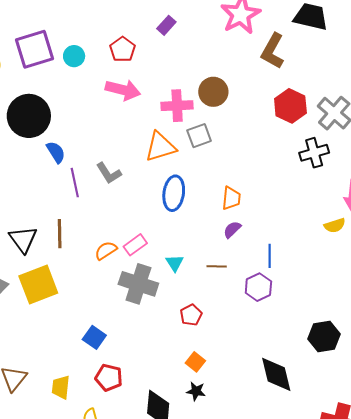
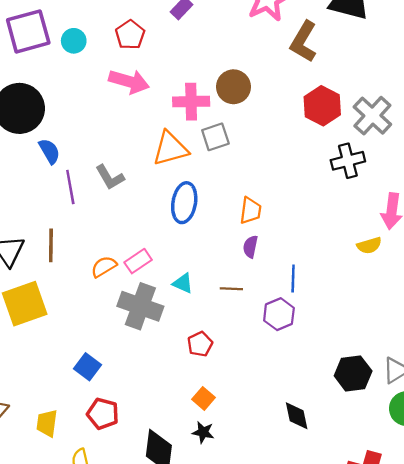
purple semicircle: (232, 230) -> (250, 247), turned -36
cyan triangle: (175, 263) -> (183, 283), turned -36
black diamond: (276, 374) -> (297, 416), size x0.7

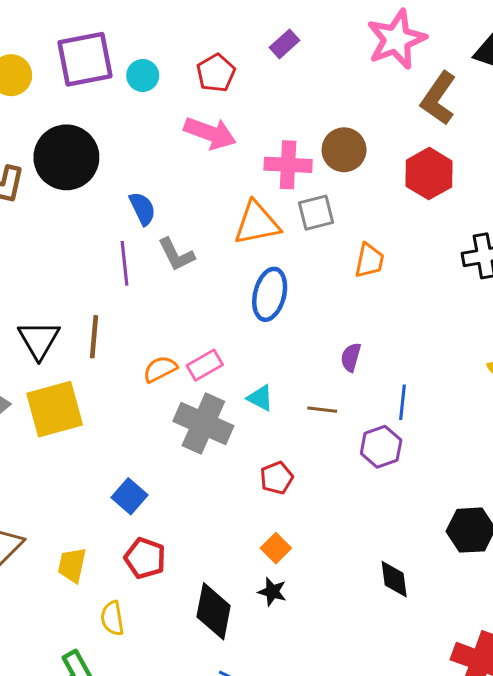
red hexagon: (322, 106) -> (429, 174), moved
blue semicircle: (49, 151) -> (142, 209), moved
orange trapezoid: (251, 211) -> (369, 261), moved

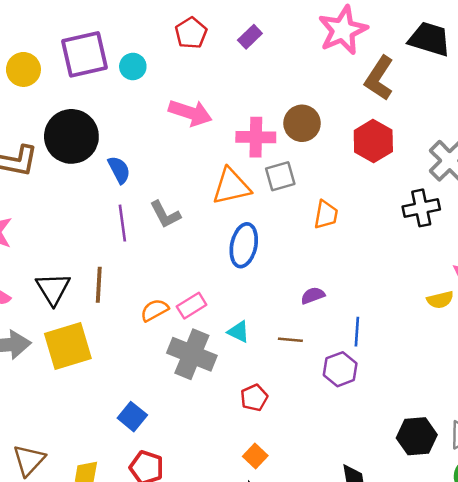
red pentagon: (216, 73) -> (191, 33), moved
blue semicircle: (142, 209) -> (119, 170), moved
purple semicircle: (351, 357) -> (313, 296), turned 55

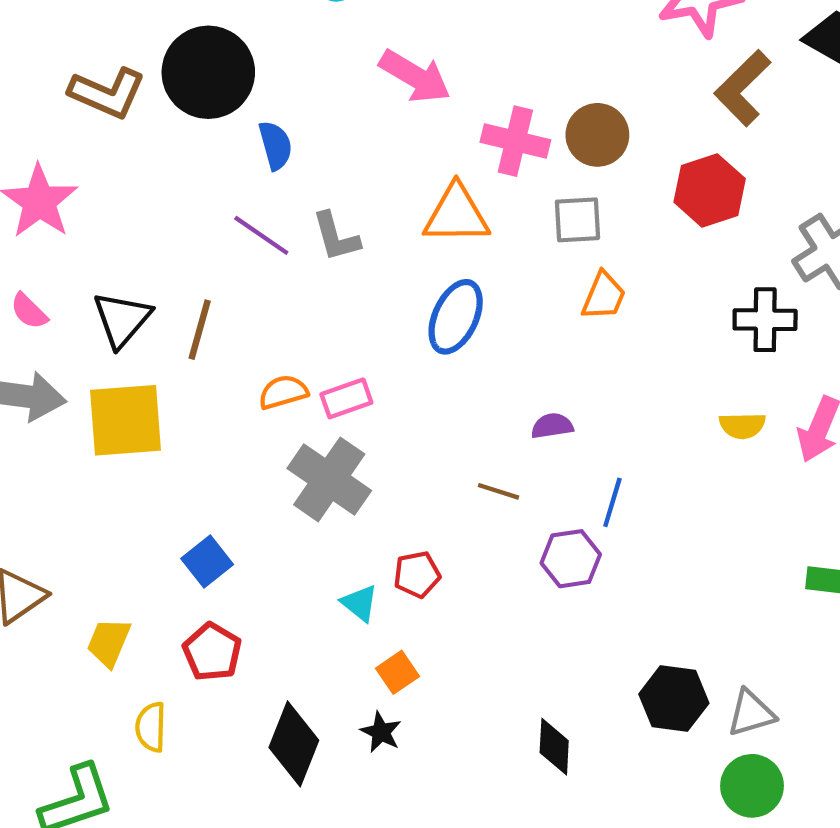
gray square: (280, 176) -> (578, 220), moved
purple line: (122, 223) -> (261, 235), turned -60
yellow semicircle: (440, 300) -> (742, 426), moved
cyan triangle: (239, 332) -> (360, 603), moved

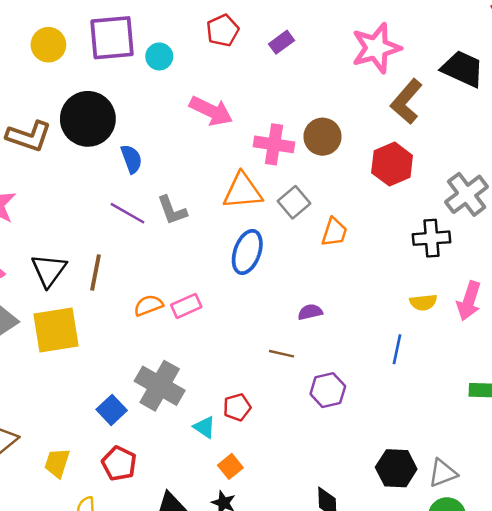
gray square: (578, 220) -> (294, 202), moved, turned -32
gray cross: (329, 479) -> (160, 386), moved
blue line: (612, 502) -> (397, 349), moved

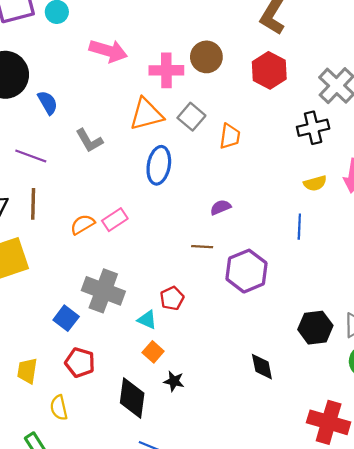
purple line: (128, 213) -> (31, 156), moved
purple hexagon: (328, 390) -> (247, 271), size x1.4
orange square: (230, 466) -> (153, 352), moved

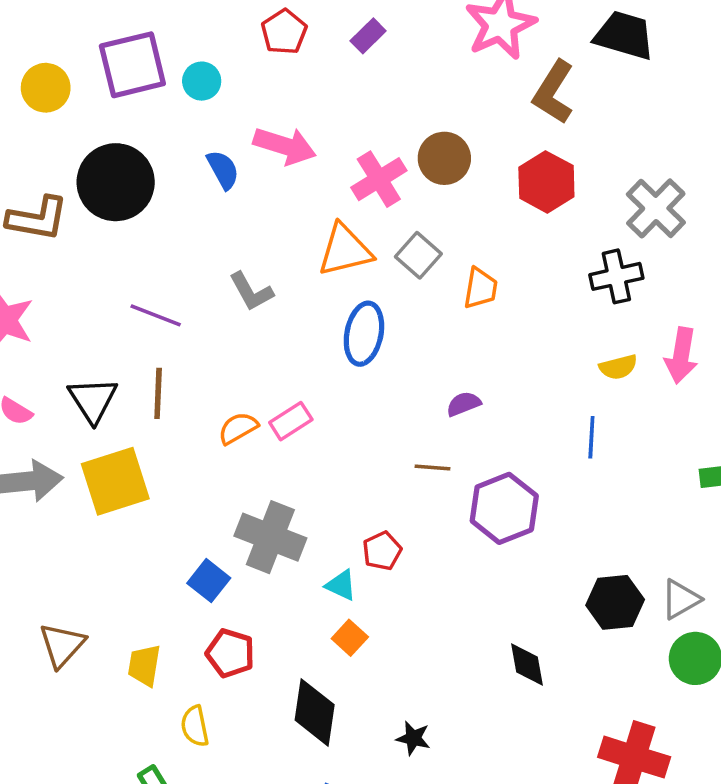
pink cross: (166, 70) -> (379, 179), turned -32
blue semicircle: (48, 103) -> (223, 170), moved
black star: (174, 381) -> (413, 738), moved

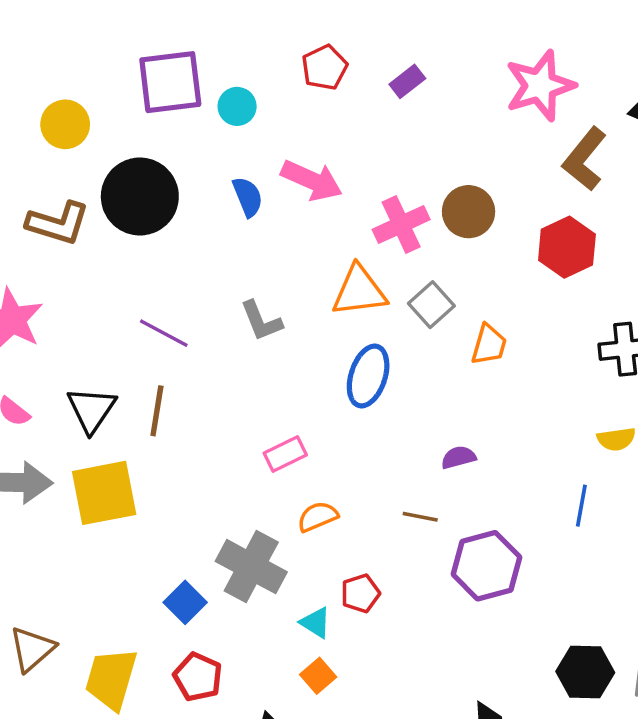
yellow circle: (46, 88) -> (65, 124), moved
orange semicircle: (238, 428) -> (318, 517), moved
yellow trapezoid: (144, 665) -> (111, 679), size x1.5

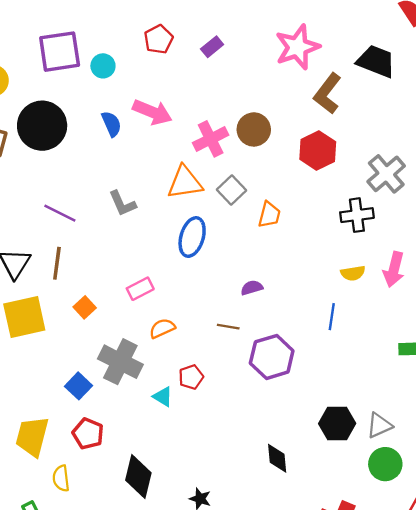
orange square: (318, 676) -> (85, 307), moved

